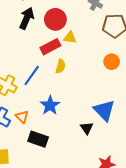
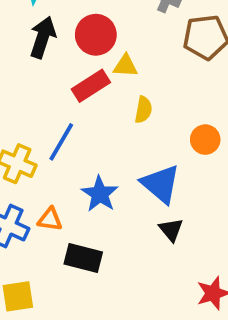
orange circle: (112, 62) -> (205, 140), moved
yellow semicircle: (61, 66) -> (143, 110), moved
blue triangle: (104, 110) -> (161, 184), moved
orange triangle: (22, 117) -> (50, 219), turned -32

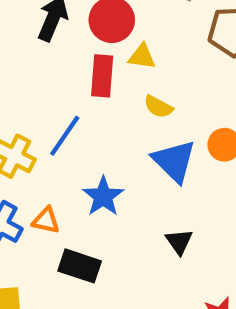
red rectangle: (91, 86) -> (102, 76), turned -57
yellow semicircle: (143, 110) -> (158, 107), turned 104
blue triangle: (161, 184) -> (174, 161), moved

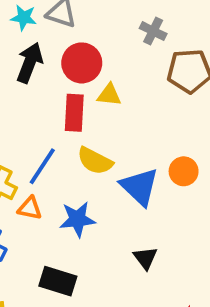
yellow semicircle: (158, 107) -> (95, 161), moved, size x1.4
blue star: (103, 196) -> (77, 219), turned 30
orange triangle: (46, 220) -> (30, 208), moved

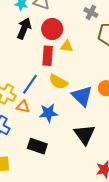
black triangle: (145, 258) -> (85, 134), size x1.6

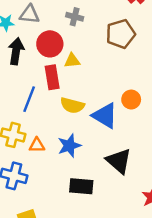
gray cross: (91, 12) -> (75, 17), moved
blue line: (30, 84) -> (29, 99), moved
black rectangle: (37, 146) -> (81, 186), moved

